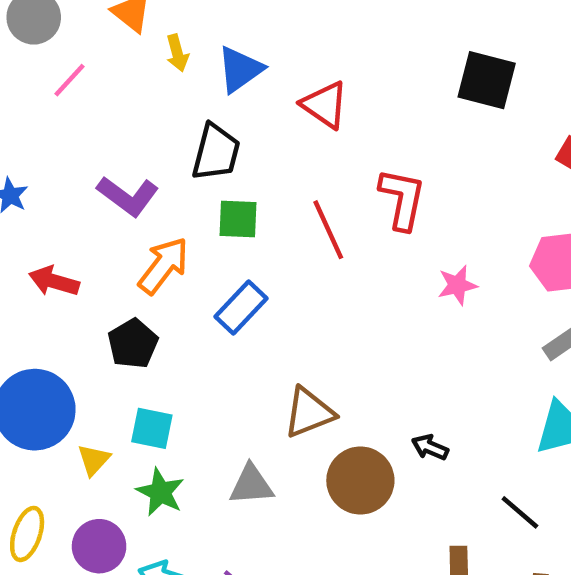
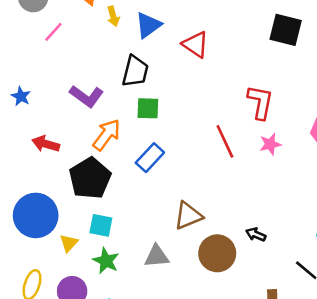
red L-shape: (402, 199) -> (260, 102), moved
red line: (328, 230) -> (225, 141), moved
black pentagon: (133, 344) -> (90, 178), size x1.5

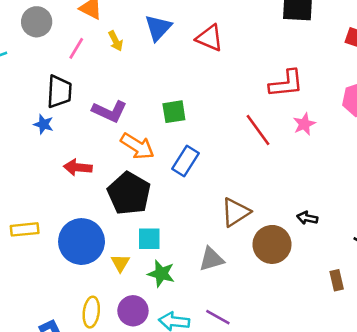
yellow arrow: (113, 16) -> (116, 41), moved
pink line: (53, 32) -> (76, 48), moved
black trapezoid: (135, 71) -> (59, 92), moved
red L-shape: (260, 102) -> (286, 84), turned 84
orange arrow: (107, 135) -> (137, 146), turned 96

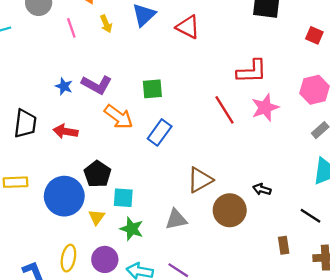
pink line: (76, 48) -> (71, 28), turned -54
black trapezoid: (59, 92) -> (25, 124), moved
blue star: (43, 124) -> (64, 86), moved
pink star: (304, 124) -> (265, 108), size x1.4
black pentagon: (129, 193) -> (97, 174), moved, size x0.7

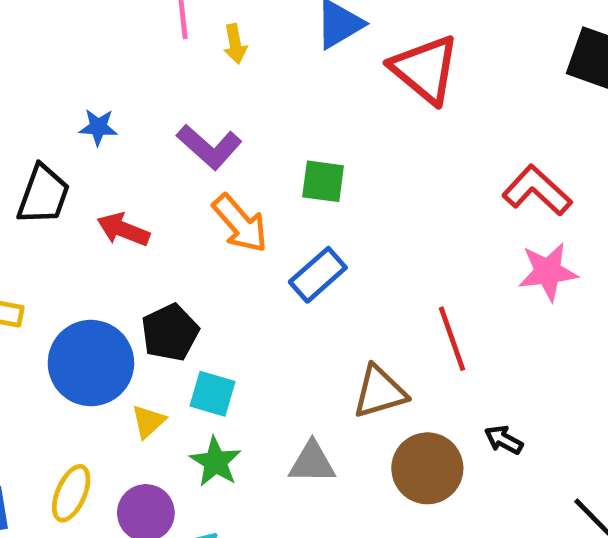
yellow arrow: (106, 24) -> (235, 44), moved
red triangle: (188, 27) -> (425, 69), size x1.4
red L-shape: (252, 71) -> (537, 190), turned -148
blue star: (64, 86) -> (98, 127), moved, turned -30
red line: (224, 110) -> (452, 339), moved

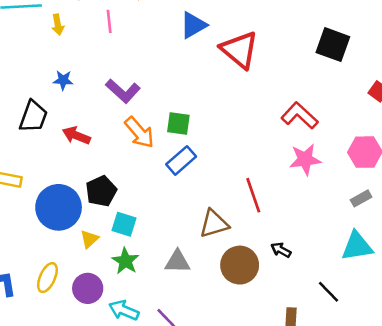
yellow arrow: (235, 44) -> (58, 25), moved
green square: (323, 181) -> (178, 124), moved

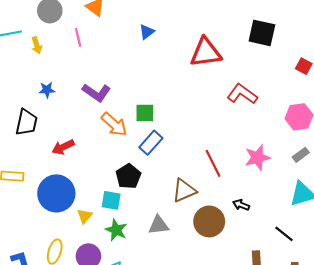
blue triangle: (193, 25) -> (147, 32), size x0.7
red triangle: (239, 50) -> (206, 52), moved, turned -40
red arrow: (76, 135) -> (63, 147), moved, turned -40
pink star: (305, 159) -> (257, 158), moved
black pentagon: (101, 191) -> (128, 176), moved

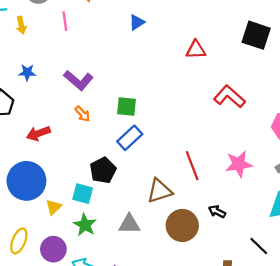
red triangle: (206, 52) -> (196, 50), size x0.6
orange arrow: (114, 124) -> (82, 114), moved, size x0.6

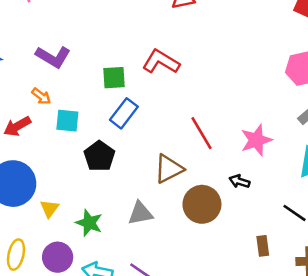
red L-shape: (229, 97) -> (161, 62), moved
orange arrow: (82, 114) -> (41, 96), moved
pink star: (239, 164) -> (256, 140), moved
cyan square: (83, 194) -> (67, 121), moved

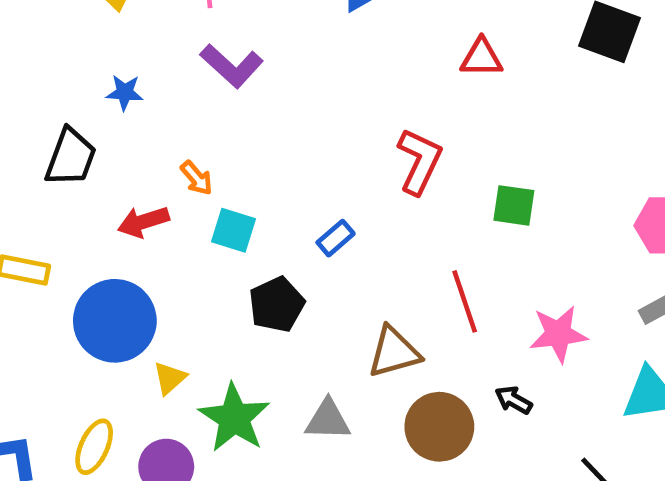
purple L-shape: (53, 57) -> (232, 66), moved
red L-shape: (161, 62) -> (419, 161), turned 72
green square: (114, 78) -> (514, 205), moved
blue rectangle: (124, 113) -> (336, 238), size x0.7
green star: (89, 223) -> (234, 418), size x1.4

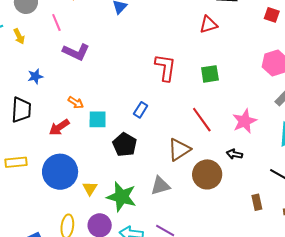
red triangle: (481, 58) -> (208, 25), moved

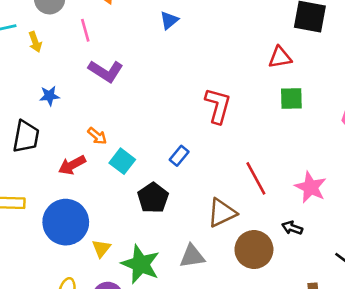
green square: (210, 74) -> (291, 99), moved
cyan square: (98, 119) -> (122, 161), turned 30
pink star: (245, 121) -> (311, 187), turned -30

